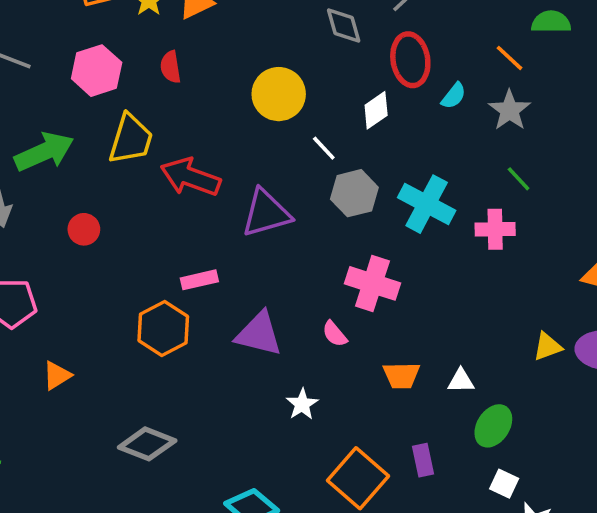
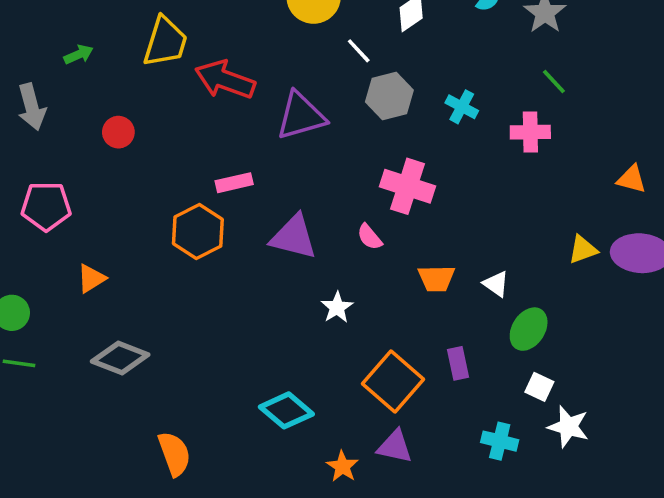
green arrow: (44, 152) -> (79, 54), size x0.5
cyan cross: (427, 204) -> (462, 107), size x0.6
white triangle: (461, 381) -> (496, 284), turned 36
gray diamond: (147, 444) -> (120, 358), moved

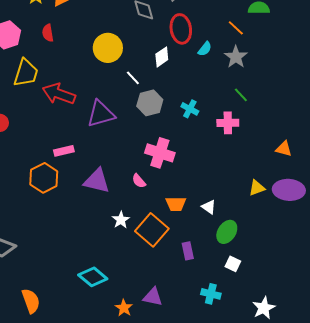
orange square: (393, 381) -> (152, 230), moved
white star: (568, 427) -> (264, 308), moved, turned 30

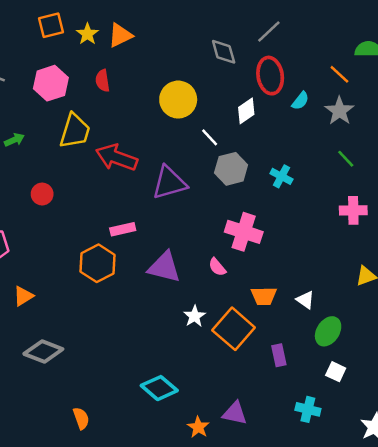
pink cross: (228, 123) -> (353, 210), moved
orange semicircle: (31, 301) -> (81, 418), size x0.7

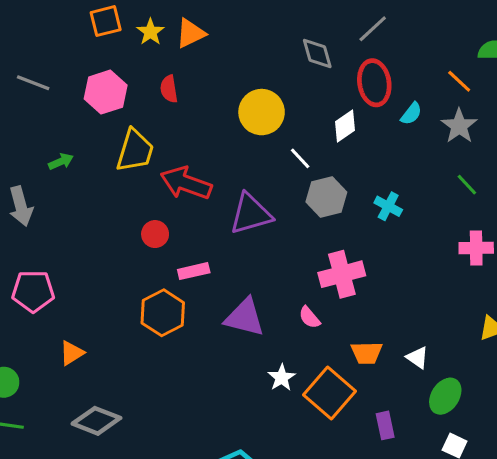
red circle: (42, 194) -> (155, 234), moved
pink cross: (244, 232) -> (342, 274), turned -33

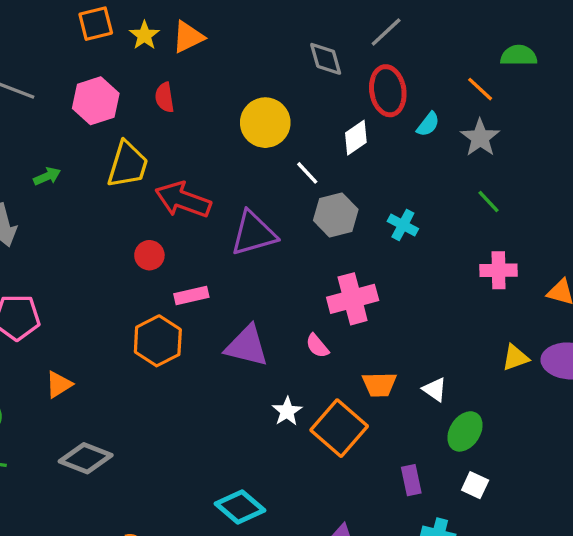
purple rectangle: (385, 425) -> (411, 480), moved

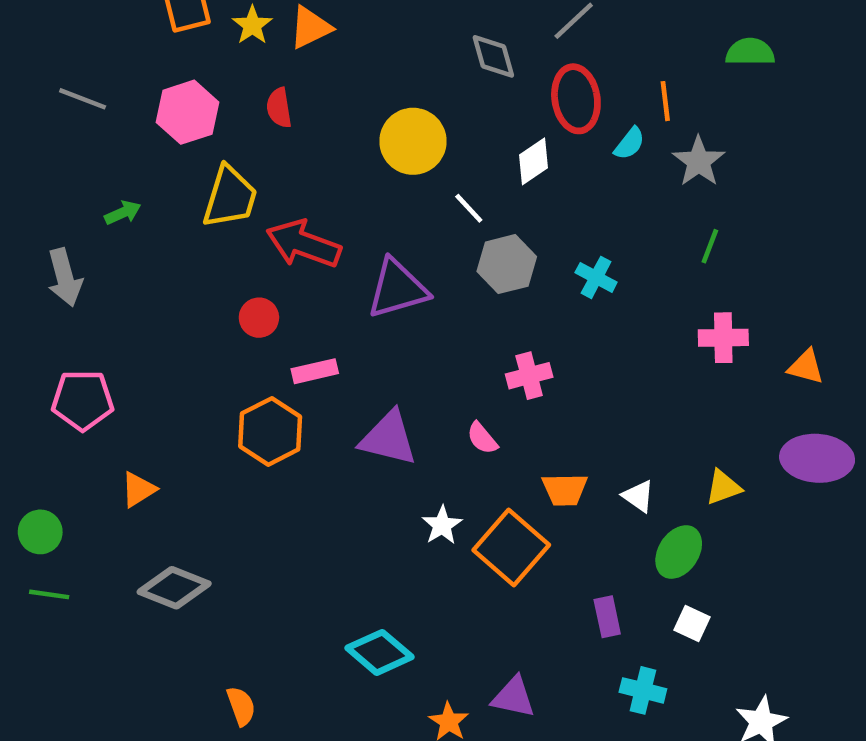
orange line: (480, 89) -> (665, 101), moved, turned 40
green line: (488, 201) -> (710, 246), turned 64
pink cross: (353, 299) -> (529, 376), size x0.7
yellow triangle: (515, 358) -> (723, 487), moved

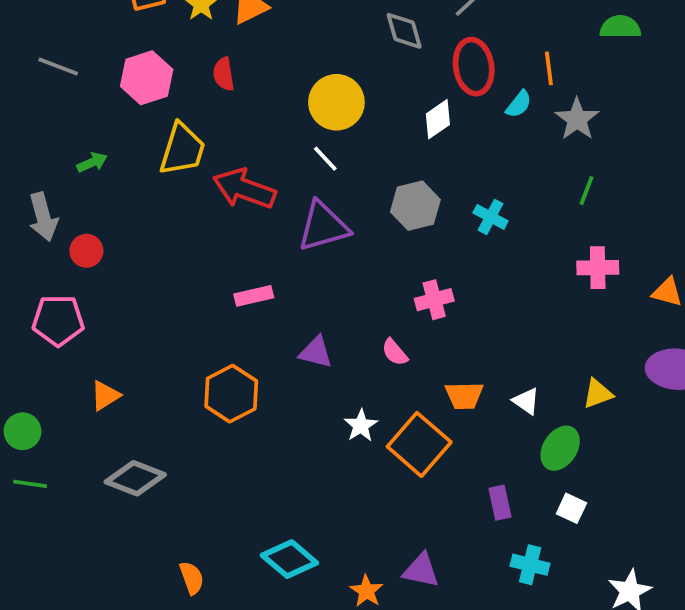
white line: (469, 208) -> (325, 159), moved
red circle: (259, 318) -> (86, 251), moved
orange hexagon: (270, 431) -> (231, 394), moved
purple triangle: (388, 438) -> (316, 352), size x0.7
cyan diamond: (380, 652) -> (289, 559), moved

